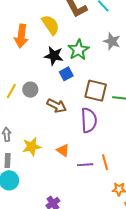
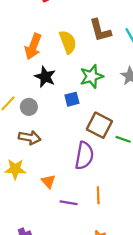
black star: (54, 56) -> (45, 77), moved
brown arrow: (57, 106) -> (30, 138), moved, turned -30
orange line: (105, 162) -> (98, 195), moved

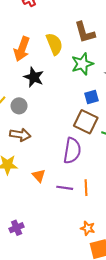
green star: (92, 76) -> (82, 64), moved
blue square: (72, 99) -> (91, 97), moved
purple line: (69, 203) -> (65, 188), moved

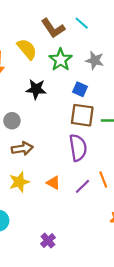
black star: (34, 77) -> (36, 89), moved
blue square: (91, 97) -> (80, 89), turned -32
purple line: (65, 188) -> (82, 186), turned -35

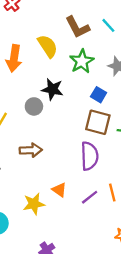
gray circle: (12, 121) -> (34, 106), moved
yellow star: (19, 182) -> (34, 204), moved

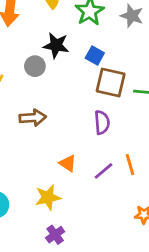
blue square: (99, 95) -> (95, 56), moved
purple semicircle: (89, 156) -> (102, 122), size x0.7
yellow star: (34, 204) -> (48, 197), moved

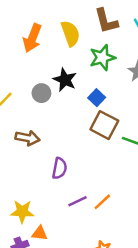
purple semicircle: (102, 122) -> (60, 168), moved
orange triangle: (68, 163) -> (40, 233), moved, turned -42
orange line: (130, 165) -> (102, 202), turned 48

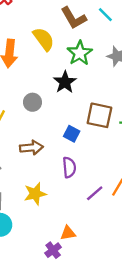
black star: (65, 80) -> (65, 82), moved, turned 30
blue square: (97, 98) -> (72, 134), moved
yellow star: (22, 212) -> (35, 194), moved

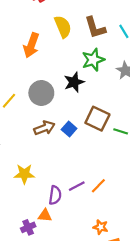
yellow semicircle: (44, 39) -> (63, 27), moved
gray circle: (32, 102) -> (41, 93), size x1.5
brown arrow: (31, 148) -> (44, 128), moved, turned -30
purple semicircle: (69, 167) -> (55, 195), moved

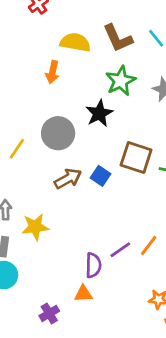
yellow semicircle: (63, 27) -> (75, 42), turned -50
orange arrow: (31, 45) -> (52, 72), moved, size x0.7
yellow star: (24, 174) -> (35, 227), moved
purple cross: (28, 227) -> (49, 313), moved

